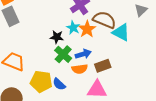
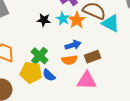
black star: (57, 37) -> (44, 20), moved
green cross: (63, 54) -> (40, 56), moved

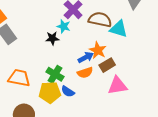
cyan star: (63, 19) -> (64, 26), moved
orange star: (77, 20) -> (98, 50), moved
pink triangle: (87, 81) -> (118, 86), moved

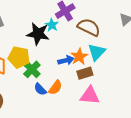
cyan triangle: (119, 29) -> (97, 52), moved, turned 42
black star: (52, 38) -> (38, 34), size x1.6
orange semicircle: (85, 73) -> (55, 88), moved, turned -49
yellow pentagon: (50, 92) -> (19, 57), moved

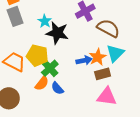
cyan star: (52, 25) -> (45, 21), moved
orange semicircle: (55, 88) -> (42, 83), moved

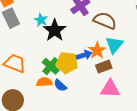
black star: (57, 33) -> (55, 30), turned 30
yellow pentagon: (37, 56) -> (67, 63), moved
orange semicircle: (42, 83) -> (44, 82), turned -126

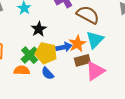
black star: (55, 30) -> (39, 29), moved, size x0.7
blue semicircle: (60, 85) -> (48, 73), moved
pink triangle: (110, 89) -> (95, 71), moved, turned -40

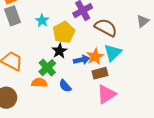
black star: (39, 29) -> (59, 51), moved
yellow pentagon: (46, 53) -> (64, 32), moved, turned 30
pink triangle: (95, 71) -> (106, 94), moved

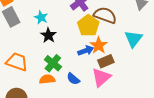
yellow pentagon: (64, 32) -> (88, 26), moved
black star: (59, 51) -> (48, 35), moved
cyan triangle: (113, 53) -> (134, 39), moved
pink triangle: (106, 94) -> (101, 77), moved

